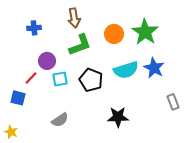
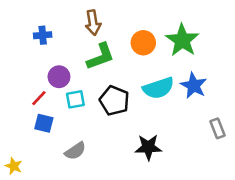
blue square: (18, 98) -> (44, 123), moved

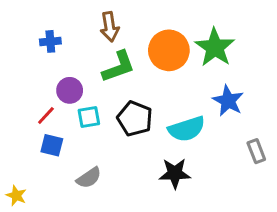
orange circle: (143, 43) -> (169, 50), size x1.4
cyan semicircle: (158, 88) -> (187, 129), moved

